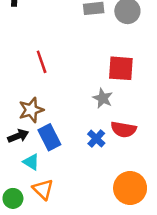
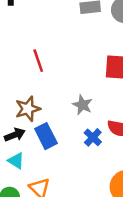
gray star: (103, 98) -> (82, 105), moved
cyan triangle: (31, 162) -> (16, 161), moved

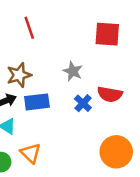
blue rectangle: (46, 136) -> (37, 102), turned -70

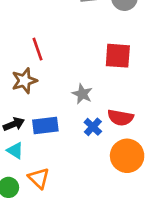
brown star: (19, 75) -> (24, 81), moved
orange circle: (116, 152) -> (127, 156), moved

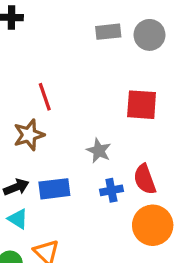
red semicircle: (120, 118) -> (145, 179), turned 60
blue cross: (93, 127) -> (111, 190), turned 36

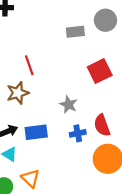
gray rectangle: (108, 32) -> (75, 32), moved
red square: (142, 105) -> (100, 71), turned -30

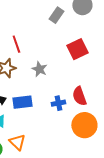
gray rectangle: (75, 32) -> (56, 15), turned -49
gray star: (69, 105) -> (39, 69), moved

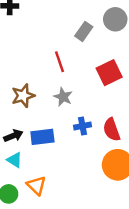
red line: (16, 44) -> (59, 62), moved
blue cross: (58, 103) -> (82, 126), moved

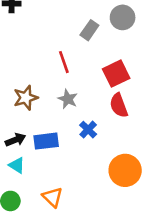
blue cross: (82, 126) -> (88, 130), turned -35
red semicircle: (112, 130) -> (119, 105), moved
orange triangle: (36, 185) -> (52, 197), moved

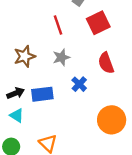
red square: (116, 74) -> (98, 23), moved
gray star: (68, 99) -> (61, 57), turned 30

